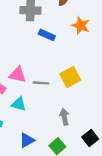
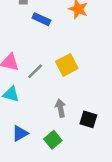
gray line: (41, 83) -> (35, 71), turned -49
black square: (90, 138) -> (88, 119), moved, turned -35

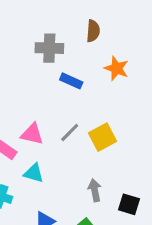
gray line: (35, 71) -> (70, 132), moved

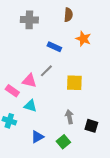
gray cross: (49, 48) -> (29, 20), moved
gray line: (70, 132) -> (46, 71), moved
yellow square: (102, 137) -> (74, 83), turned 30

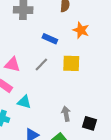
pink triangle: (29, 81) -> (12, 64), moved
yellow square: (74, 83) -> (71, 63), moved

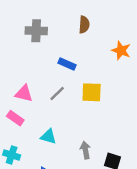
orange star: (81, 30) -> (121, 50), moved
cyan triangle: (24, 102) -> (48, 137), moved

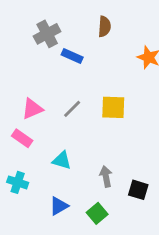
gray cross: (36, 31) -> (47, 34), turned -30
blue rectangle: (67, 64) -> (72, 56), moved
pink triangle: (24, 93) -> (32, 109), turned -36

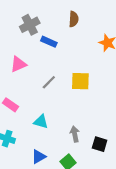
pink triangle: (32, 109) -> (18, 64), moved

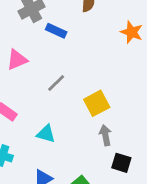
yellow square: (80, 81) -> (97, 103), moved, turned -30
gray arrow: (75, 134) -> (105, 135), moved

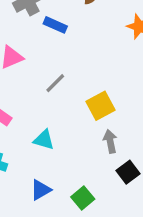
black square: (121, 163) -> (128, 172), turned 36

